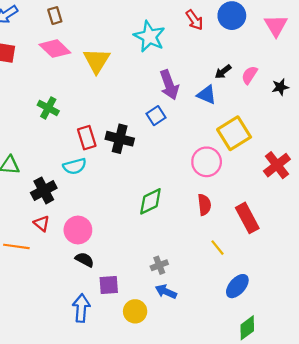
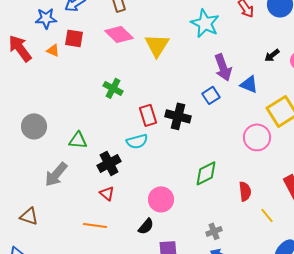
blue triangle: (207, 95) -> (249, 84), moved
red semicircle: (204, 205) -> (245, 191), moved
pink circle: (78, 230) -> (161, 199), moved
orange line: (16, 246) -> (95, 225), moved
black semicircle: (85, 260) -> (146, 226), turned 102

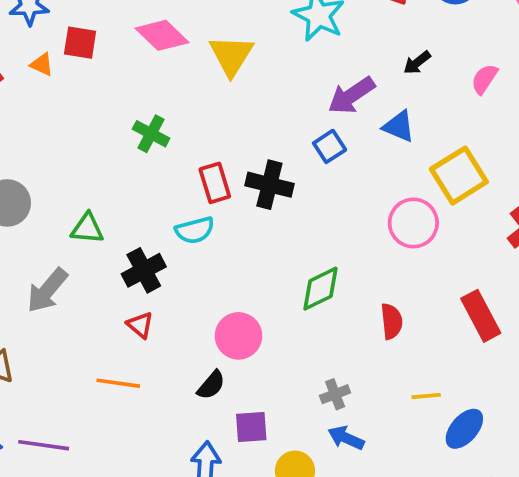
black arrow: (272, 55) -> (417, 63), moved
purple arrow: (223, 67) -> (351, 95), turned 76
yellow line: (267, 215) -> (426, 396), moved, turned -56

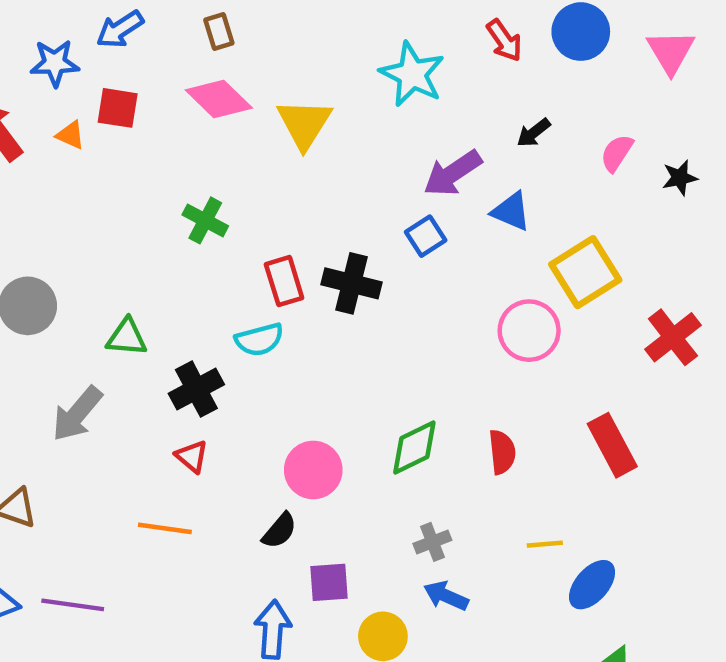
green diamond: (320, 289) -> (414, 447), moved

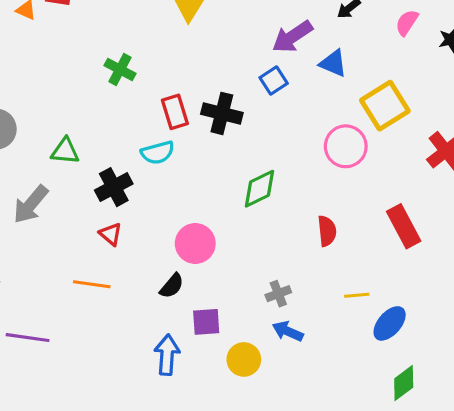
green diamond: (414, 447) -> (259, 189), moved

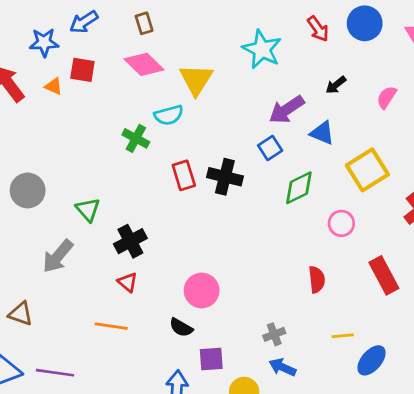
pink circle: (346, 146) -> (341, 223), moved, size x0.7
green triangle: (65, 151) -> (88, 210), turned 44
cyan semicircle: (158, 153) -> (169, 115), moved
green diamond: (259, 189) -> (299, 188), moved
black semicircle: (172, 286) -> (181, 327), turned 80

